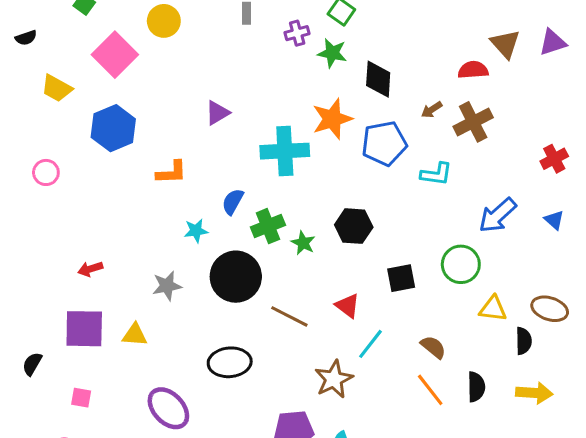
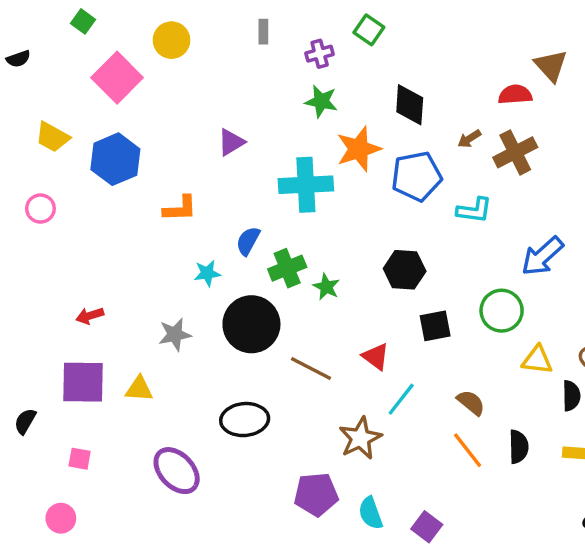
green star: (332, 53) -> (321, 101), moved
yellow trapezoid: (57, 88) -> (52, 137), moved
black hexagon: (354, 226) -> (405, 270), moved

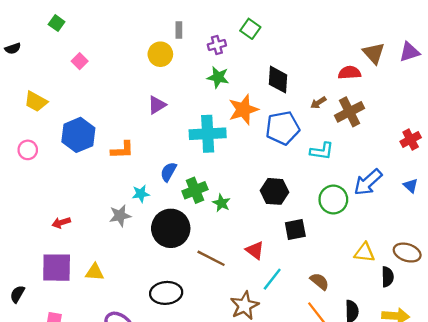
yellow circle: (171, 40) -> (160, 54), moved
pink square: (117, 78) -> (80, 61), size x0.5
blue hexagon: (115, 159) -> (78, 135), moved
green circle: (502, 311) -> (333, 200), moved
gray star: (175, 334) -> (120, 216), moved

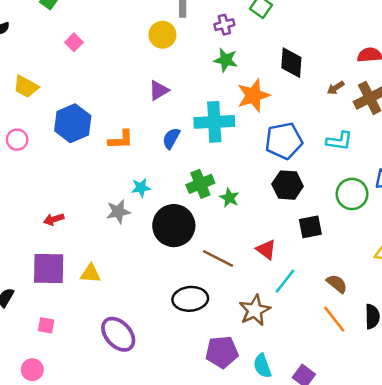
blue pentagon: (283, 128) -> (284, 141), moved
blue semicircle: (168, 172) -> (171, 138), moved
black ellipse: (166, 293) -> (190, 299), moved

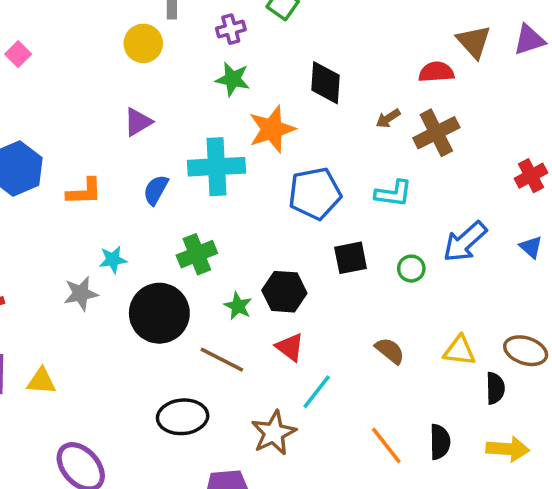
black hexagon: (288, 185) -> (284, 292), moved
green circle: (352, 194) -> (411, 269), size x0.6
green star: (229, 198) -> (238, 306), moved
black square: (310, 227) -> (351, 258), moved
brown semicircle: (337, 284) -> (390, 351), moved

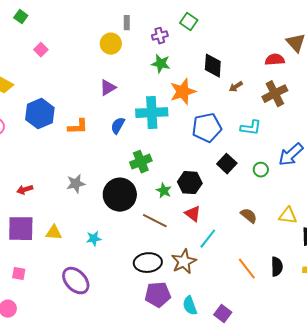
brown arrow: (388, 118) -> (236, 87), moved
black square: (351, 258) -> (227, 164), turned -36
cyan star: (113, 260) -> (94, 239), moved
black ellipse: (183, 417) -> (148, 263), moved

